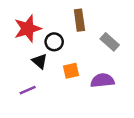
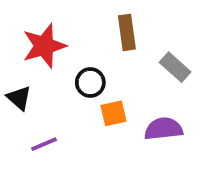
black circle: (54, 42) -> (90, 83), moved
black triangle: (40, 61) -> (19, 98), moved

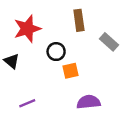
purple semicircle: (164, 129) -> (89, 102), moved
purple line: (44, 144) -> (27, 103), moved

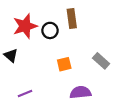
gray rectangle: (109, 42) -> (101, 61), moved
black circle: (56, 52) -> (50, 30), moved

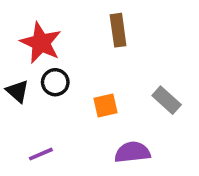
red star: (25, 26) -> (41, 43), turned -30
black circle: (50, 30) -> (55, 82), moved

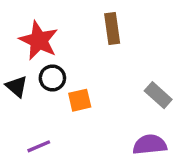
orange square: (105, 106) -> (80, 100), moved
purple semicircle: (132, 152) -> (150, 145), moved

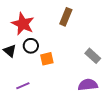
brown rectangle: (112, 29) -> (66, 17), turned 30

